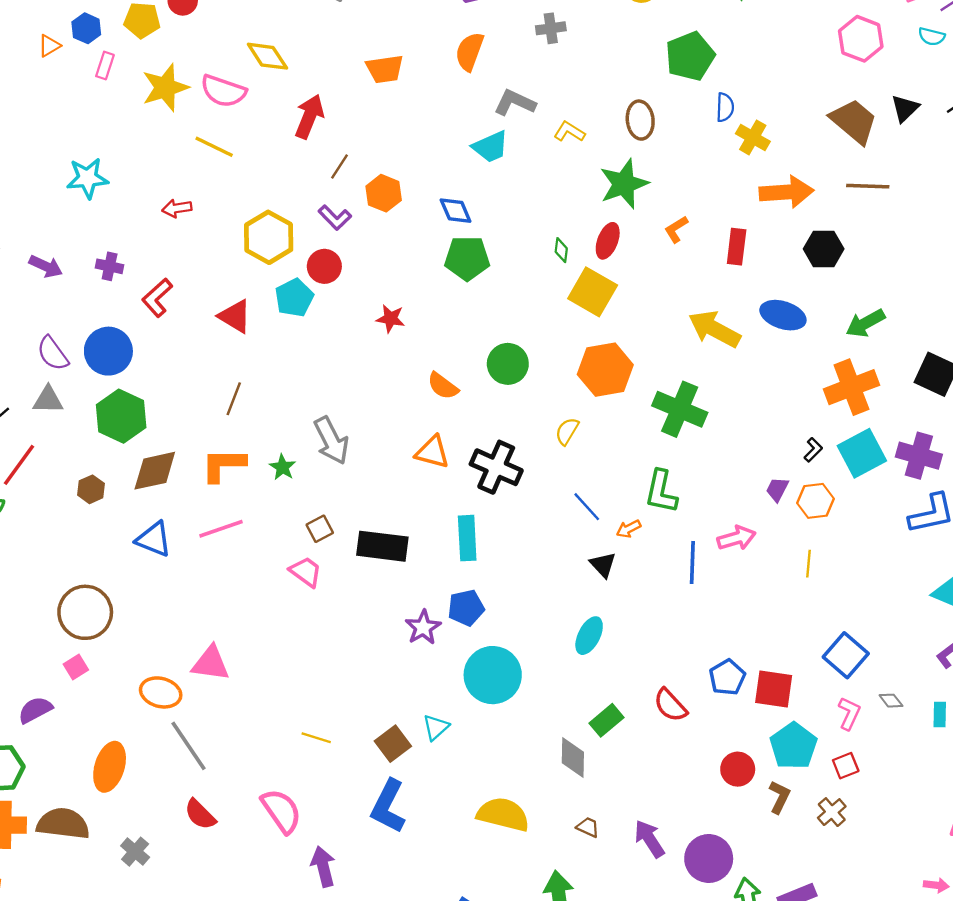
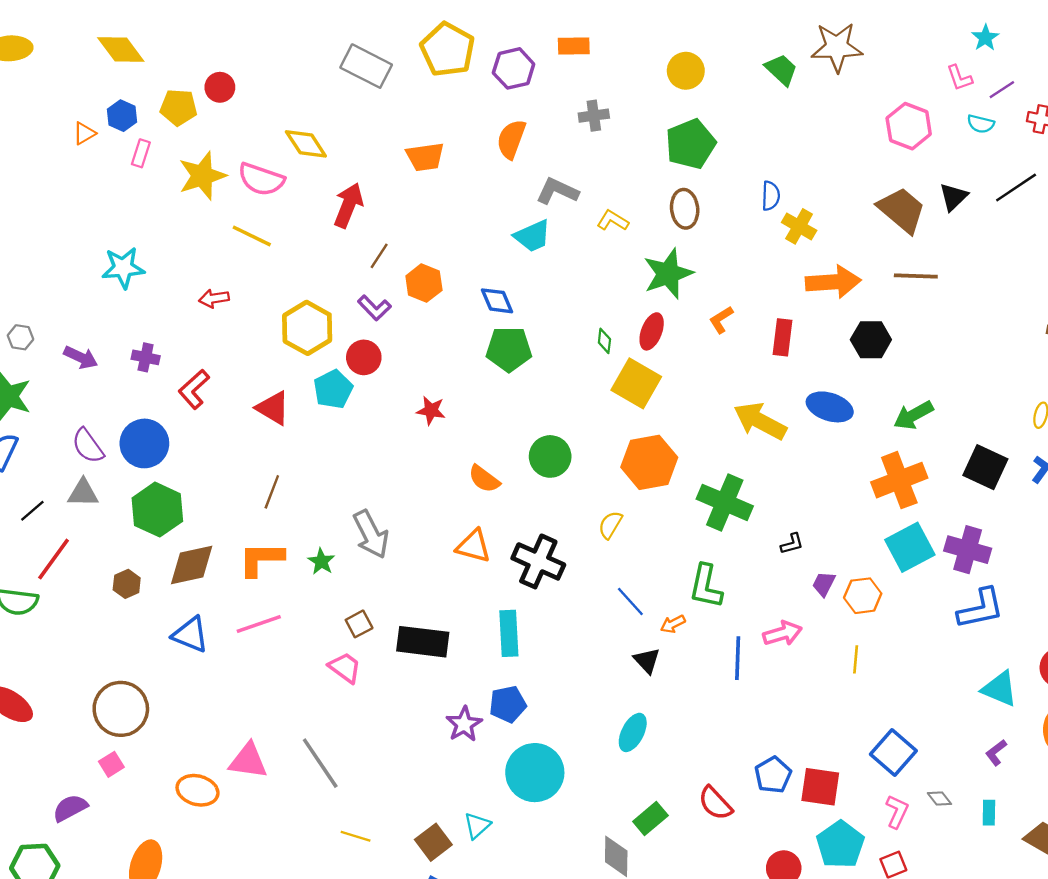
green pentagon: (690, 56) -> (691, 144), moved
black L-shape: (813, 450) -> (792, 544), moved, turned 30
gray line: (189, 746) -> (320, 763), moved

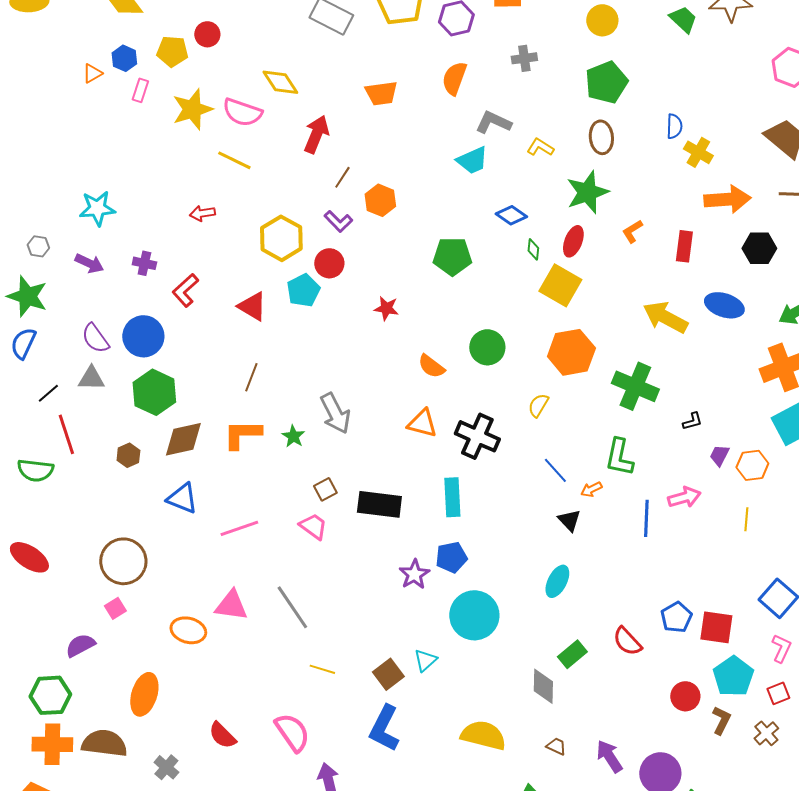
cyan star: (123, 268) -> (97, 208), moved
blue diamond: (497, 301) -> (511, 215), moved, turned -32
red line: (54, 559) -> (66, 434), turned -54
pink line: (259, 624) -> (239, 528), moved

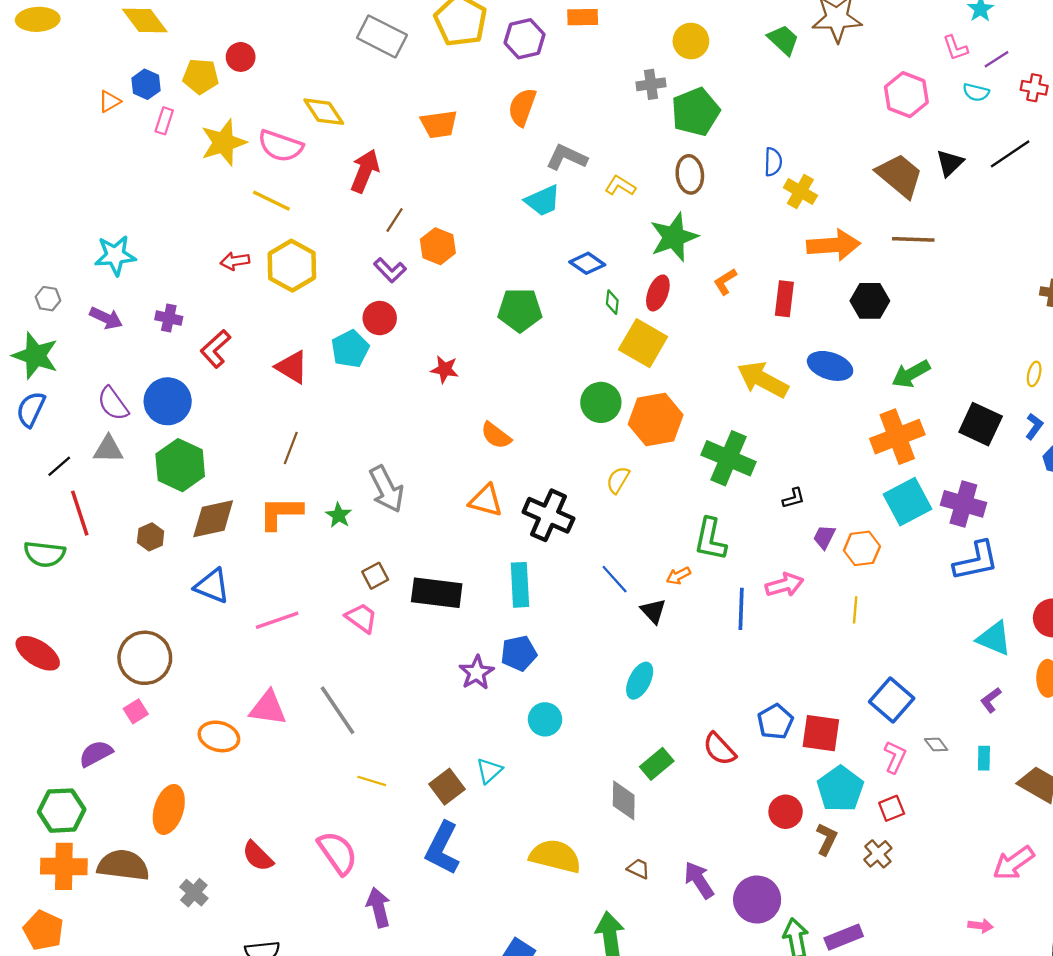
gray cross: (524, 58) -> (651, 84), moved
yellow hexagon: (281, 238) -> (292, 266), moved
green circle: (487, 347) -> (601, 402), moved
blue line: (555, 470) -> (615, 579), moved
cyan circle: (474, 615) -> (545, 719), size x0.6

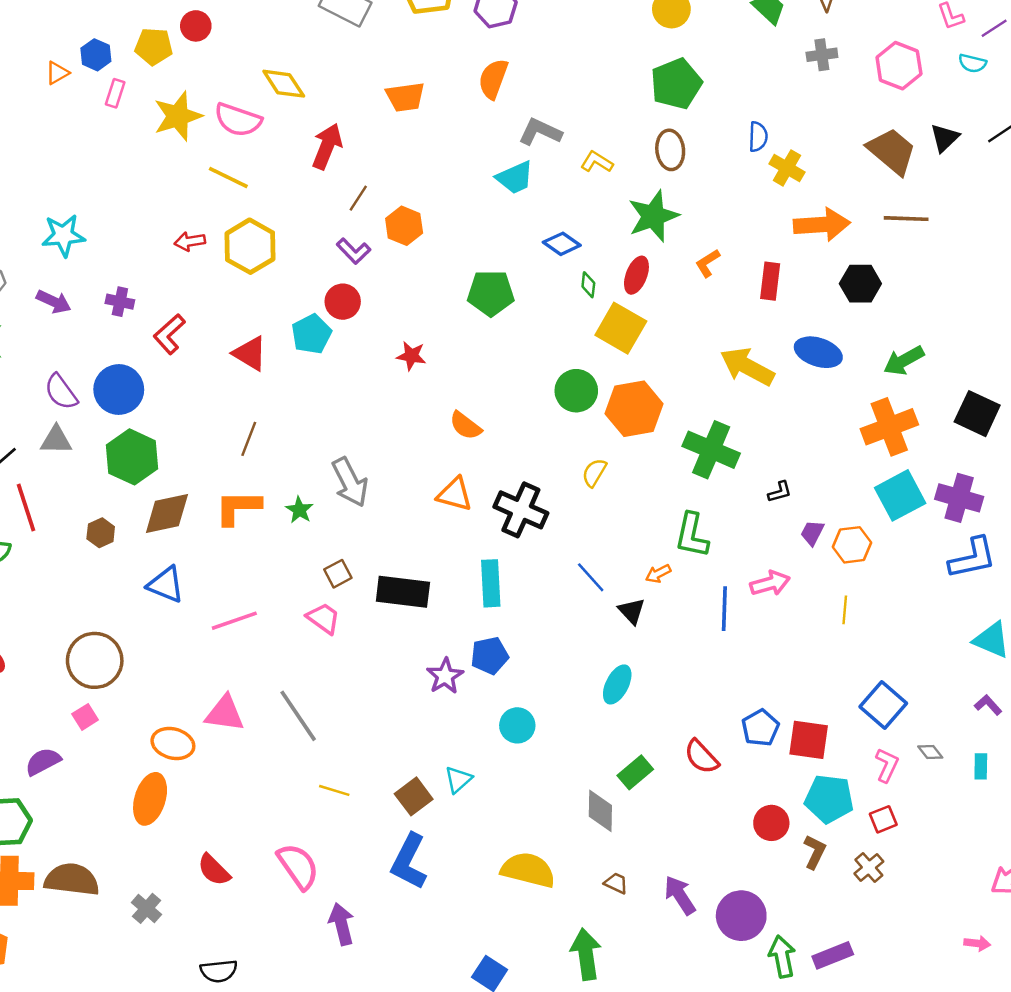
gray cross: (651, 84) -> (822, 55), moved
purple L-shape: (991, 700) -> (988, 705), turned 85
cyan pentagon: (840, 789) -> (829, 799), turned -30
orange ellipse: (169, 809) -> (150, 799), moved

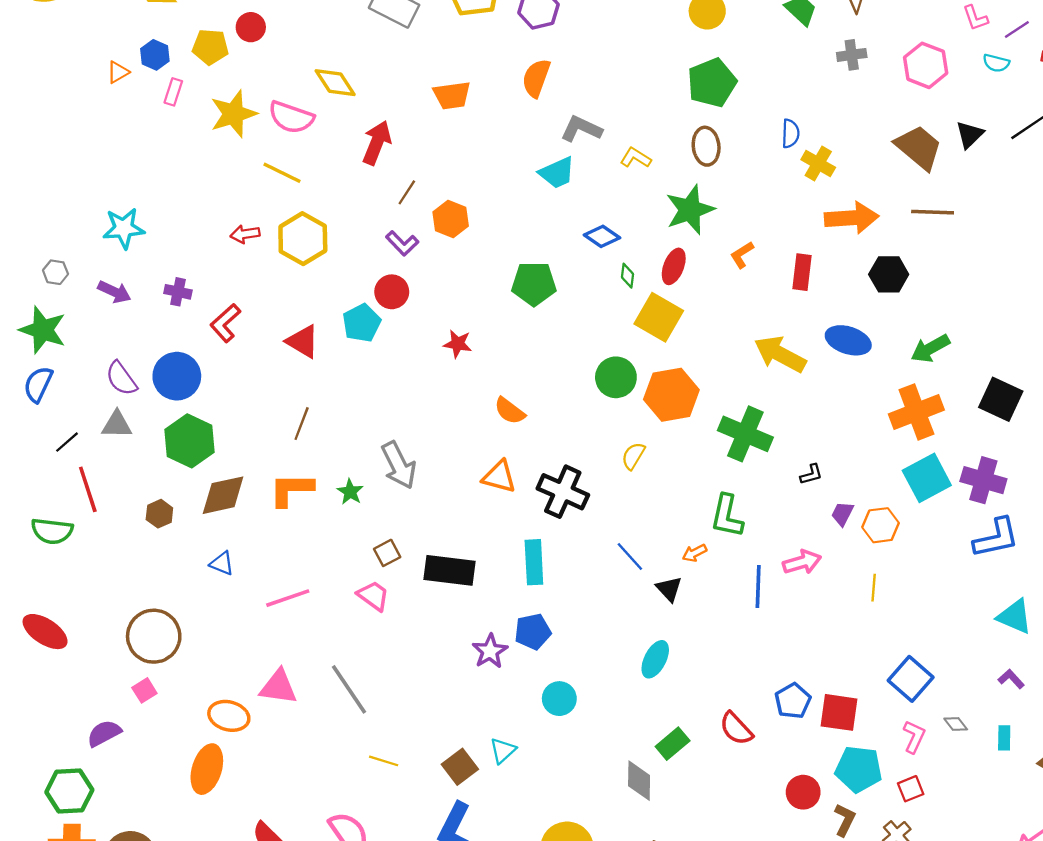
blue triangle: (166, 585) -> (222, 563), size x0.7

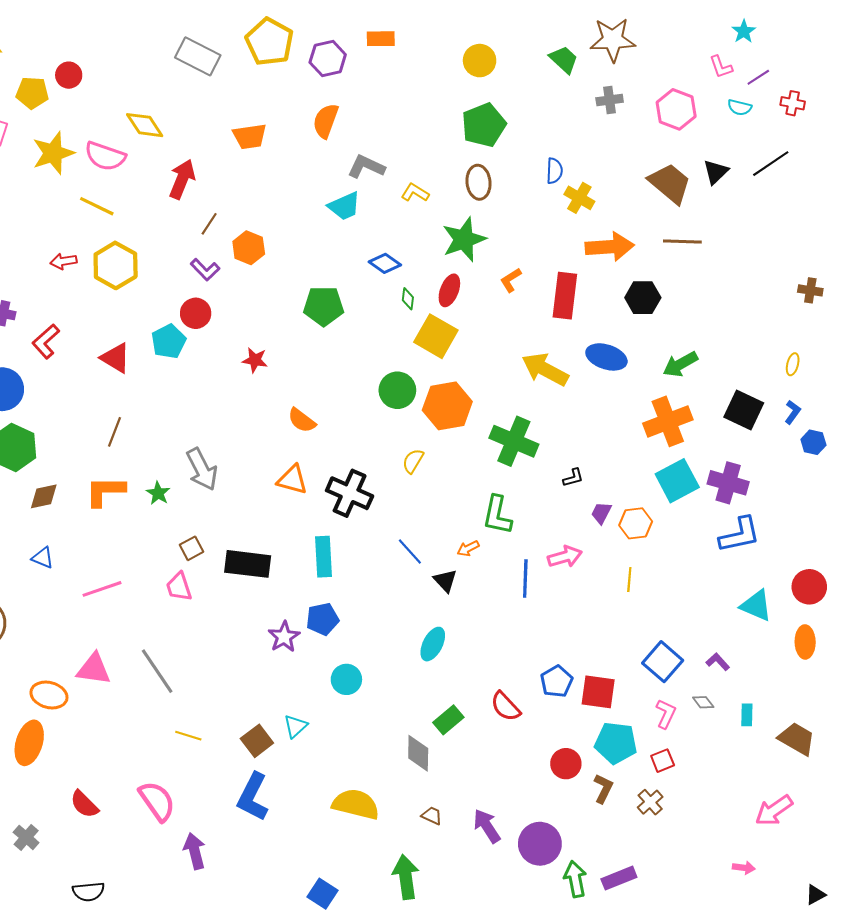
red rectangle: (802, 272) -> (565, 296), size x1.4
brown diamond: (223, 495) -> (44, 496), size x0.7
pink trapezoid: (373, 596) -> (179, 587), turned -144
purple L-shape: (1011, 679) -> (718, 662), moved

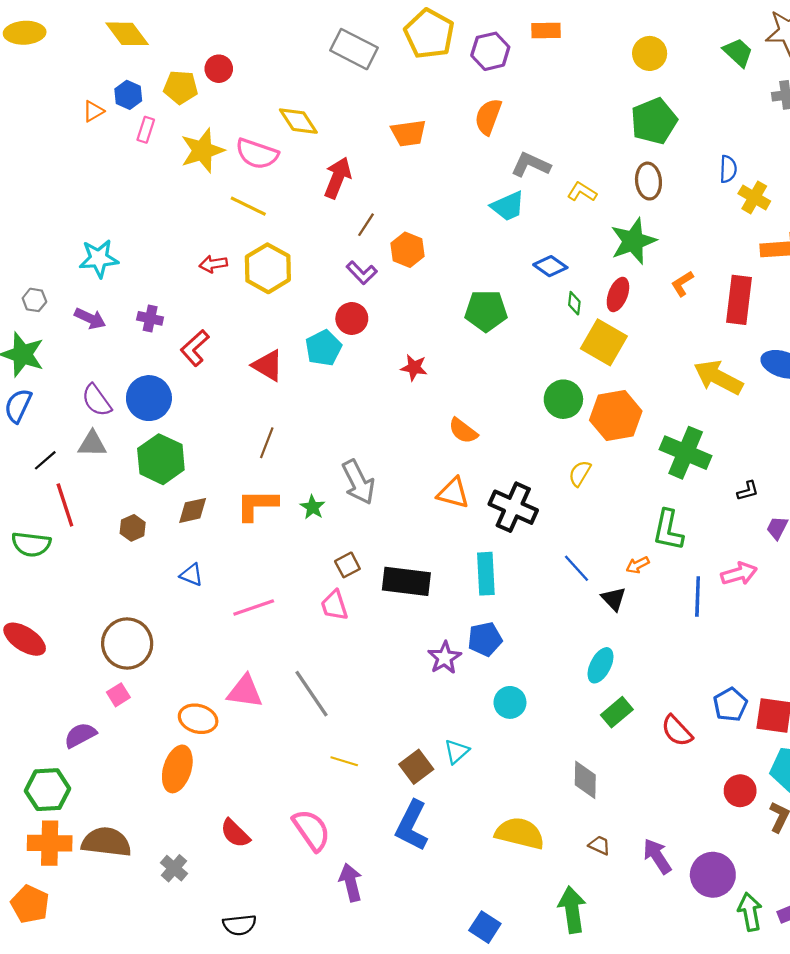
green rectangle: (448, 720) -> (617, 712), moved

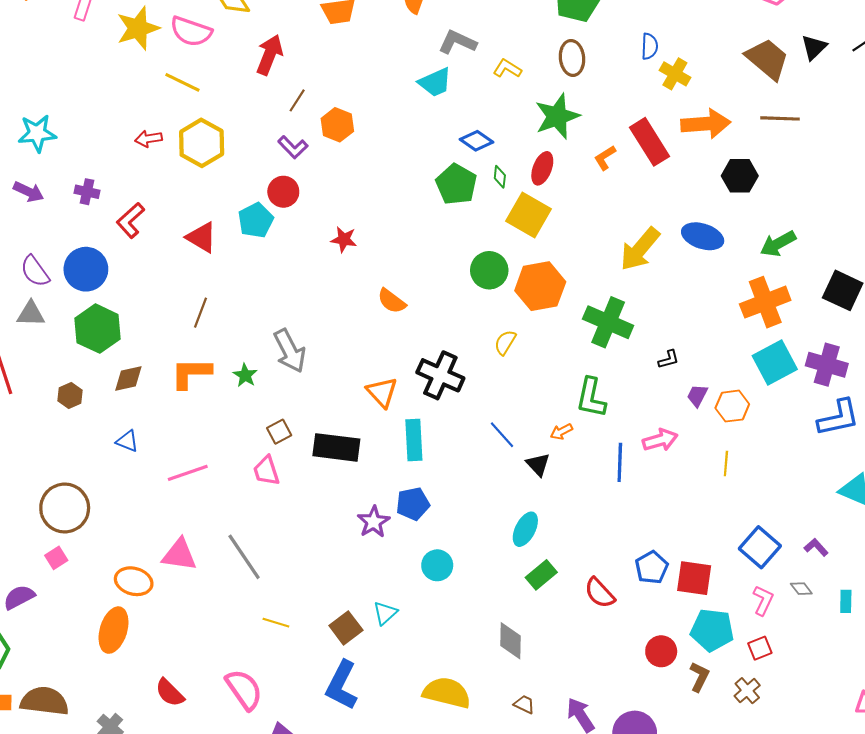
red rectangle: (739, 300) -> (650, 142), moved, turned -39
green pentagon: (486, 311) -> (456, 184), moved, turned 30
yellow arrow: (718, 377) -> (640, 249), turned -78
orange triangle: (453, 493) -> (382, 392), moved, turned 32

